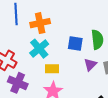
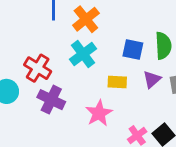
orange cross: (40, 23) -> (86, 19), turned -30
yellow rectangle: (52, 69) -> (117, 82), moved

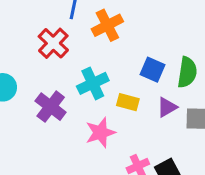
cyan cross: (83, 54) -> (93, 83), moved
red cross: (38, 68) -> (53, 43), moved

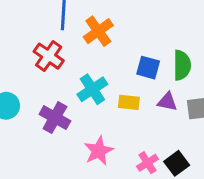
purple triangle: (167, 107) -> (167, 102), turned 50
pink star: (100, 133) -> (99, 151), moved

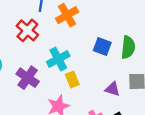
yellow rectangle: (129, 102) -> (72, 80), moved, turned 56
purple triangle: (167, 102) -> (112, 89), moved

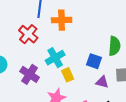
orange cross: (67, 15) -> (62, 20), turned 30
blue square: (102, 47) -> (94, 61), moved

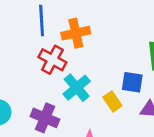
red cross: (28, 34) -> (52, 60), moved
yellow rectangle: (68, 75) -> (112, 101), moved

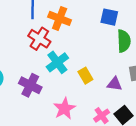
orange cross: (76, 33) -> (60, 18), turned 30
blue square: (132, 82) -> (109, 17), moved

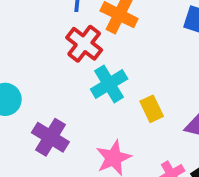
purple cross: (30, 85) -> (50, 137), moved

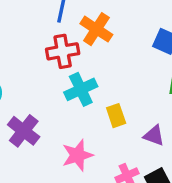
red cross: (84, 44) -> (63, 51), turned 36

